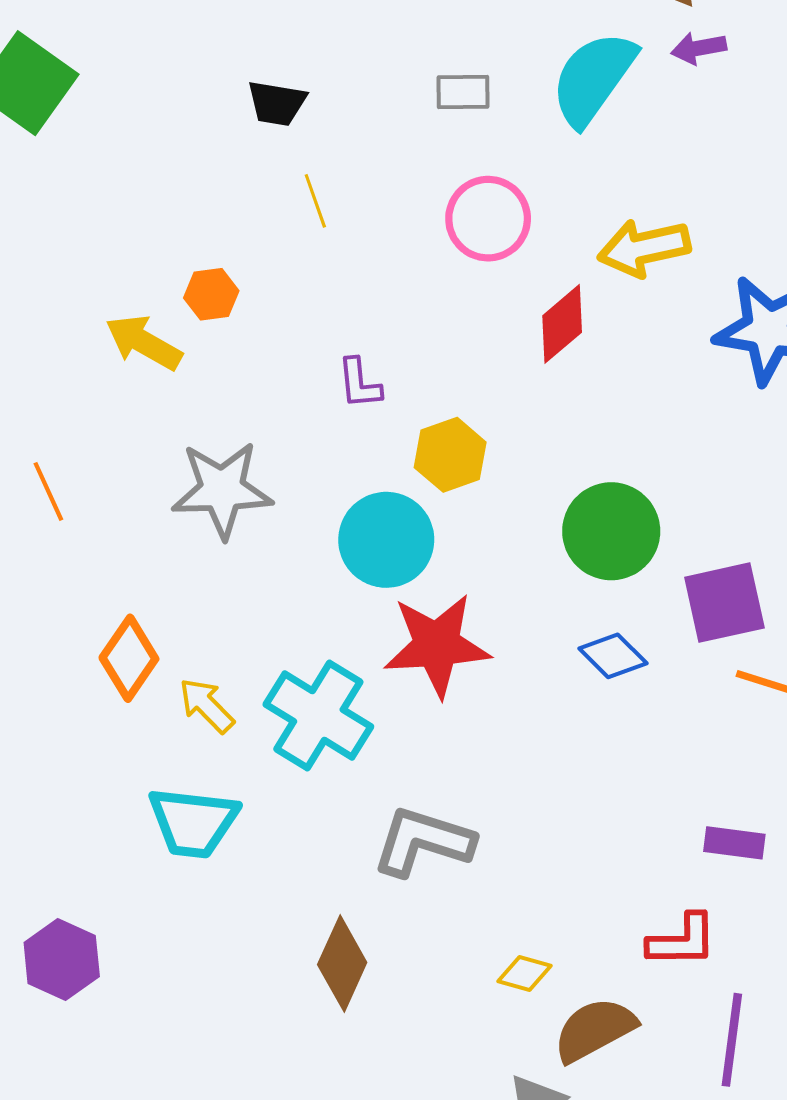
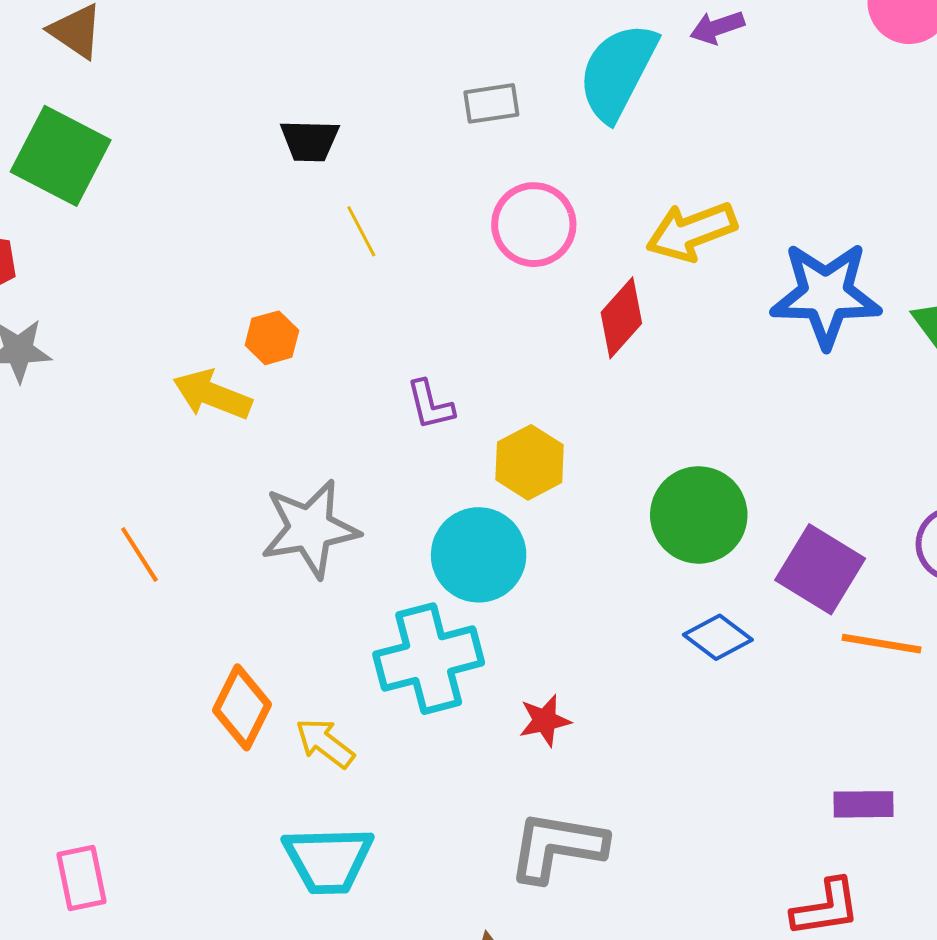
purple square: (724, 603) -> (820, 569), turned -38
red star: (437, 645) -> (545, 721), moved, size x0.5
cyan cross: (318, 715) -> (429, 659), moved, turned -38

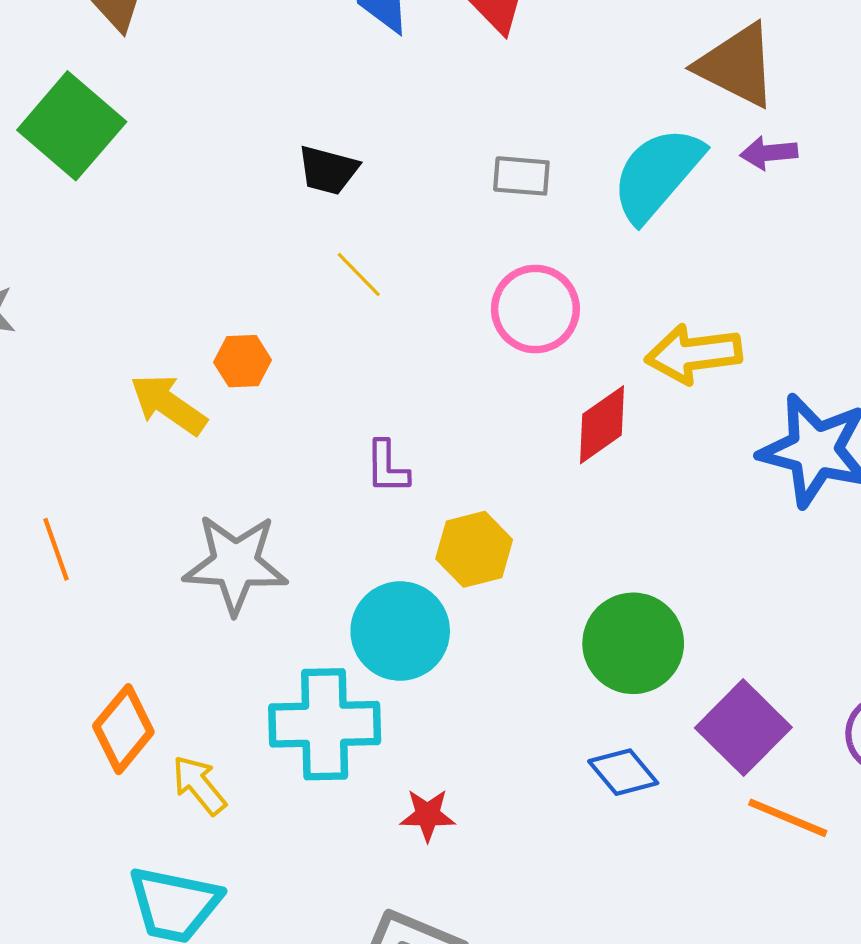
yellow line: (361, 231) -> (359, 274), turned -30

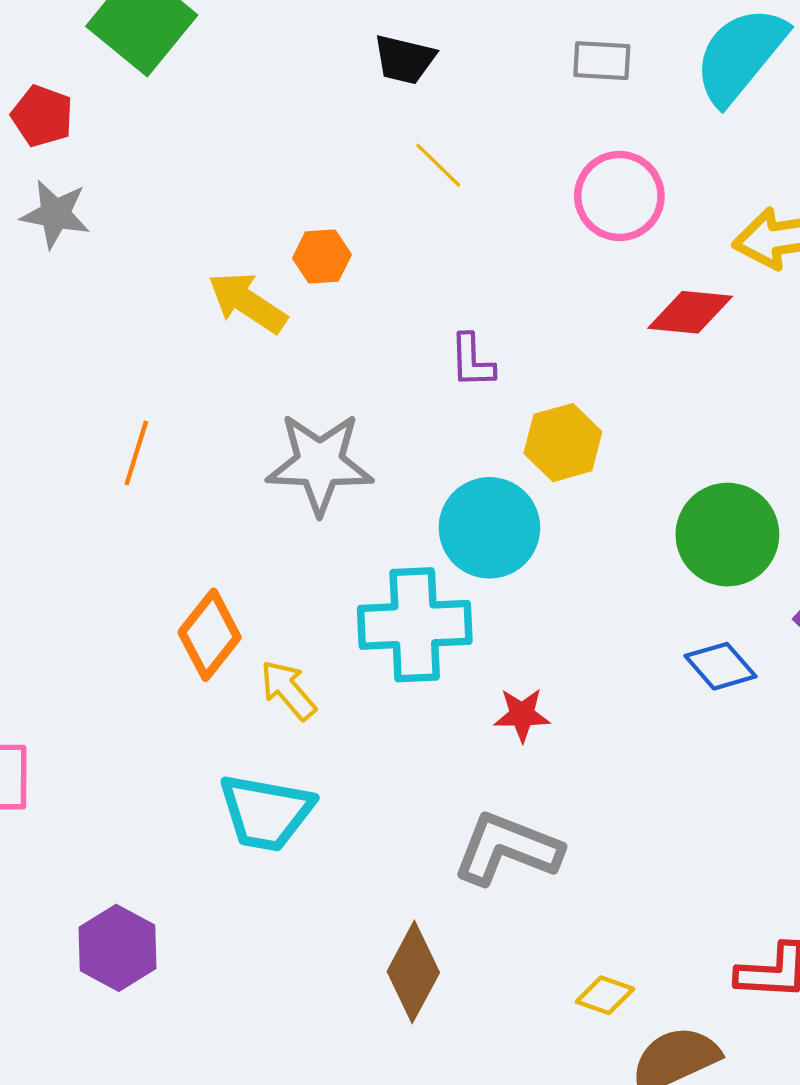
red diamond: (602, 425) -> (690, 312), turned 42
orange line: (56, 549) -> (136, 453), turned 38

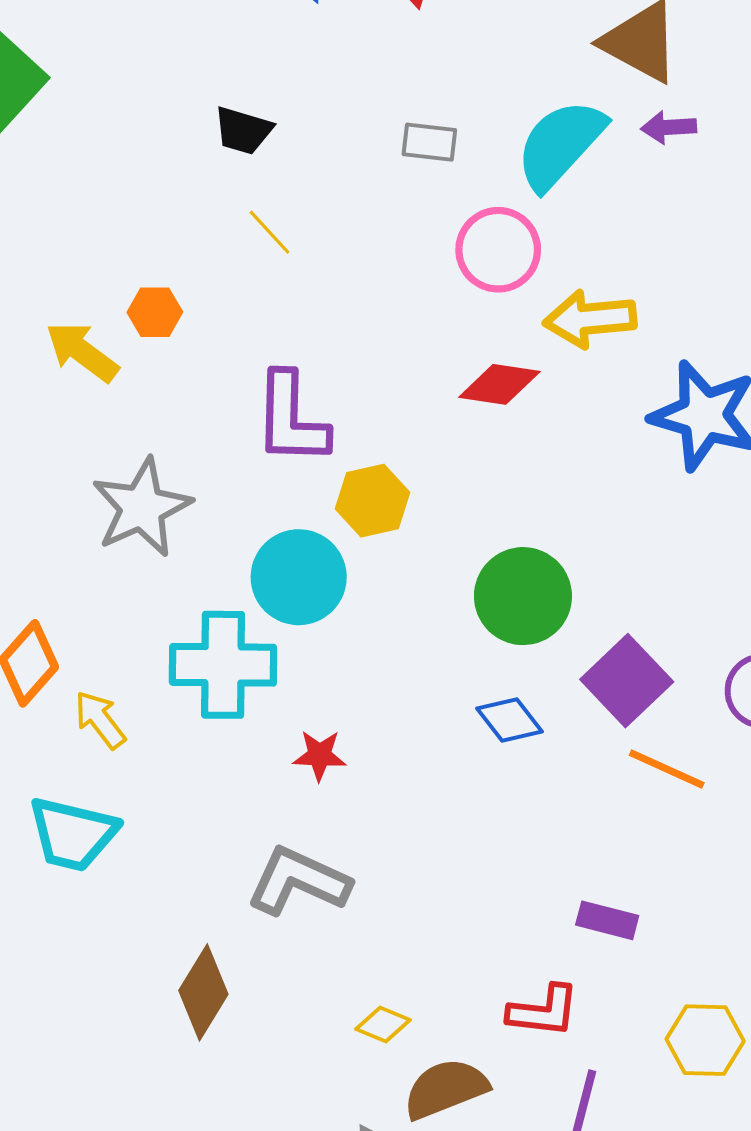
pink circle: (619, 196) -> (498, 250), moved
purple L-shape: (472, 361) -> (291, 419), size x1.8
gray star: (320, 463) -> (142, 508), turned -30

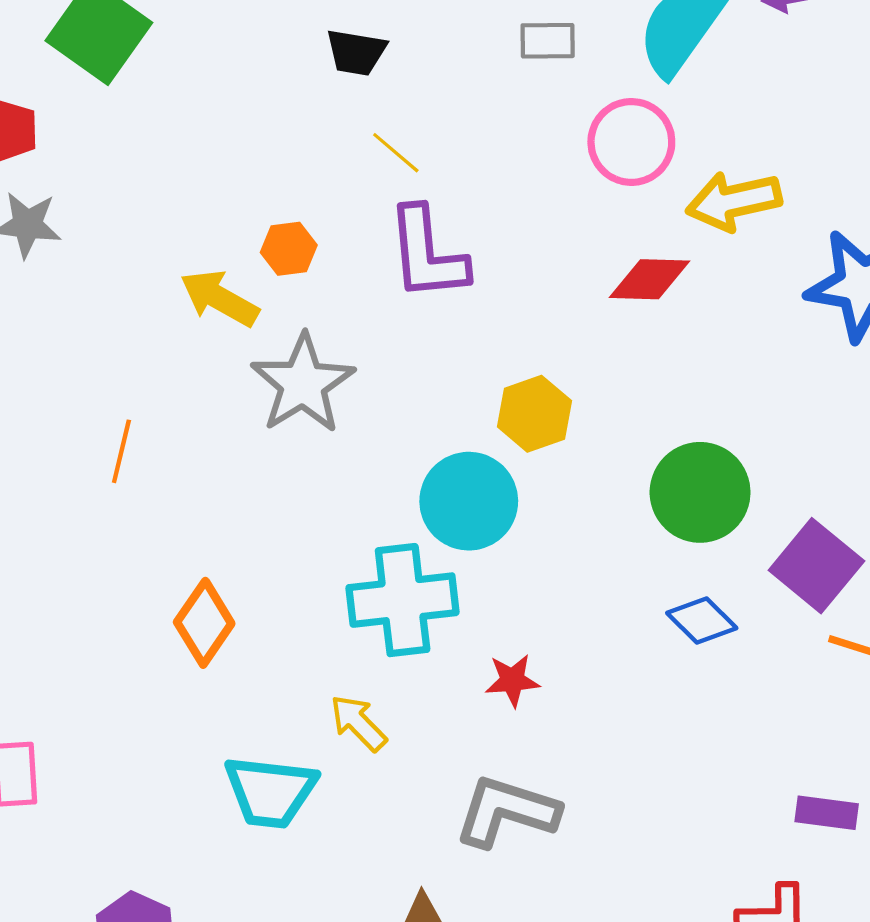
purple L-shape: (291, 419) -> (427, 254), moved
gray star: (142, 508) -> (303, 384), moved
yellow arrow: (100, 720) -> (358, 723), moved

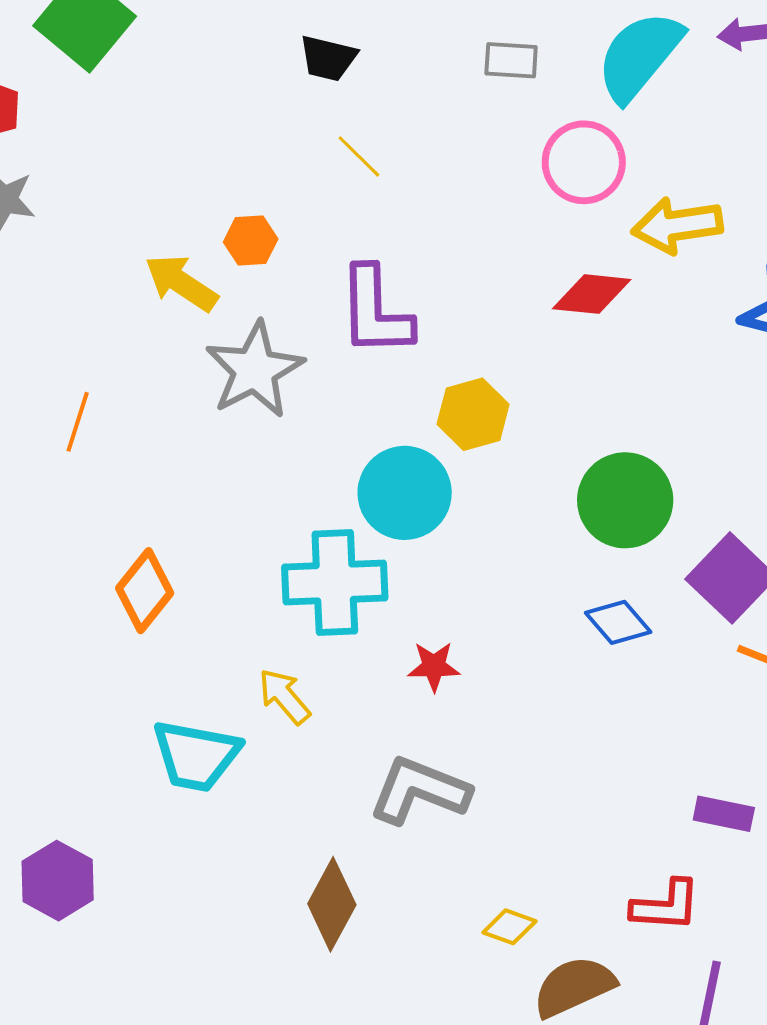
purple L-shape: (427, 254) -> (375, 311), moved

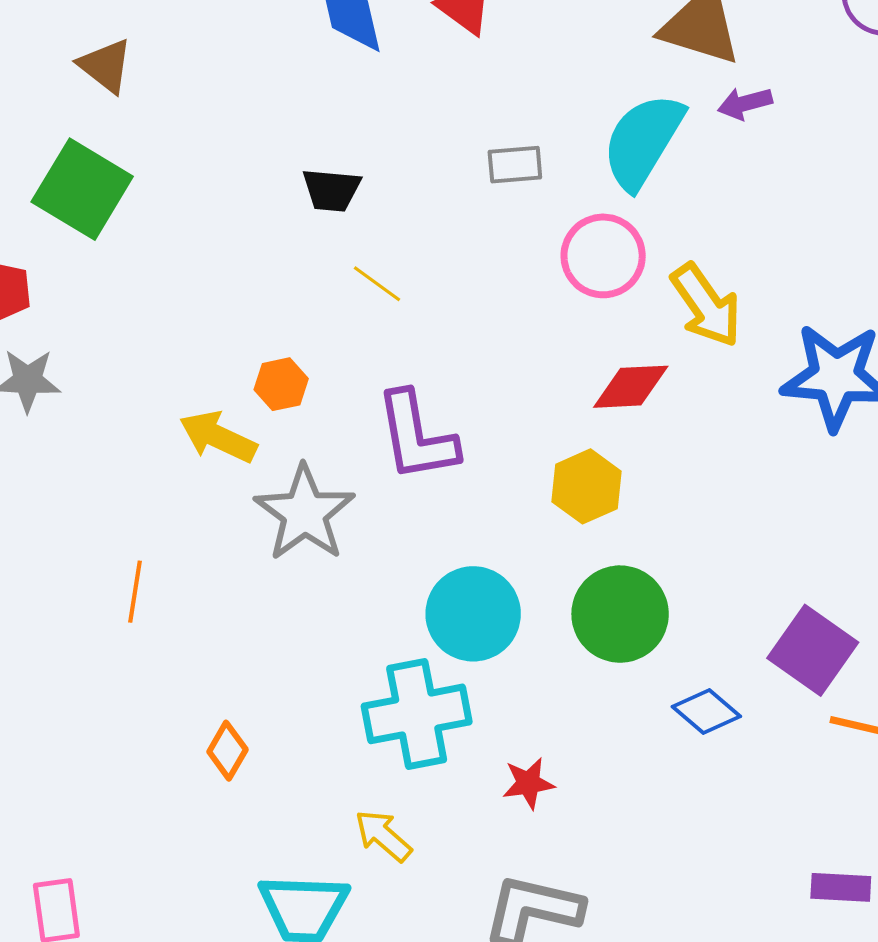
yellow arrow: (677, 225) -> (706, 305), turned -108
yellow hexagon: (473, 414) -> (586, 486), moved
green circle: (625, 500) -> (620, 614), moved
orange diamond: (145, 591) -> (227, 751), size x0.7

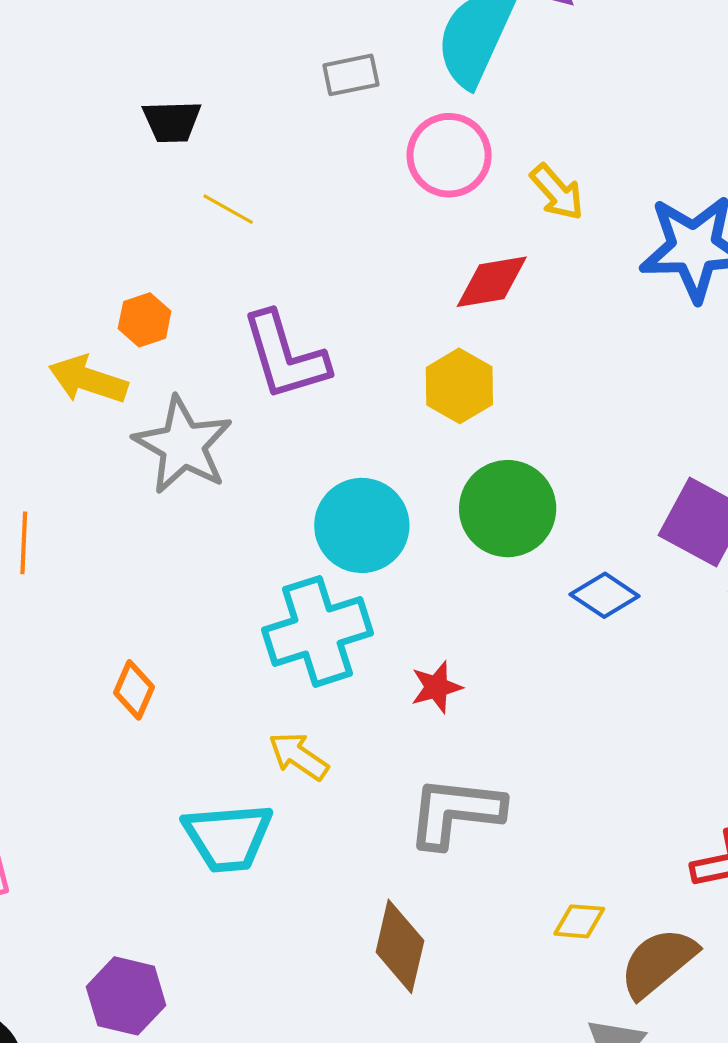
yellow arrow: (706, 305) -> (557, 192), size x0.7

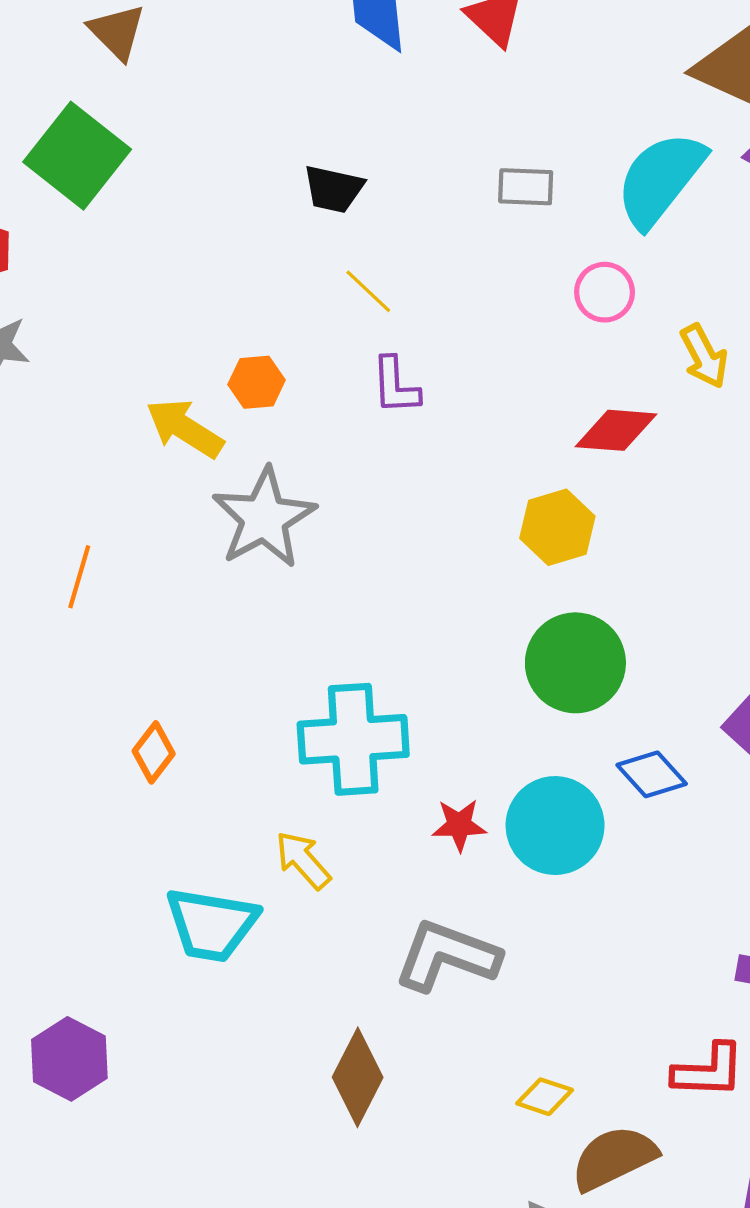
pink circle: (449, 155) -> (605, 292), size x0.7
purple L-shape: (285, 356) -> (395, 386), moved, size x0.6
cyan circle: (362, 525) -> (555, 826), moved

